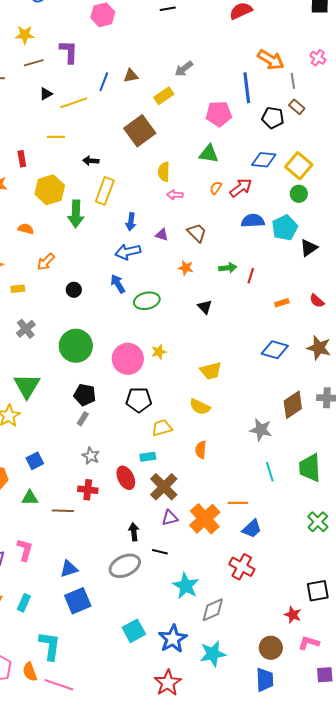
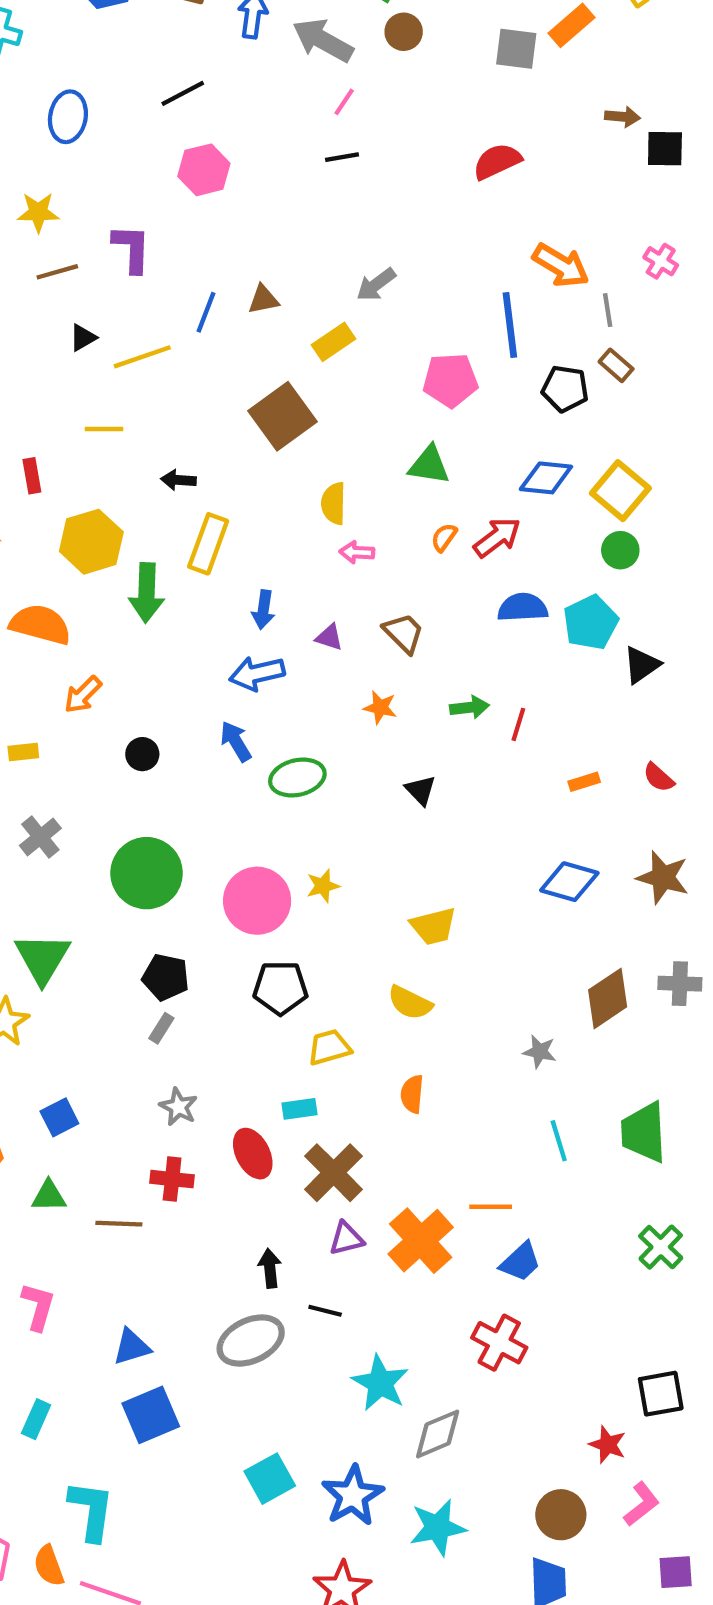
orange semicircle: (26, 229) -> (40, 625), size x1.8
gray star: (261, 430) -> (540, 1052), size x0.7
pink L-shape: (309, 643) -> (642, 1504), turned 125

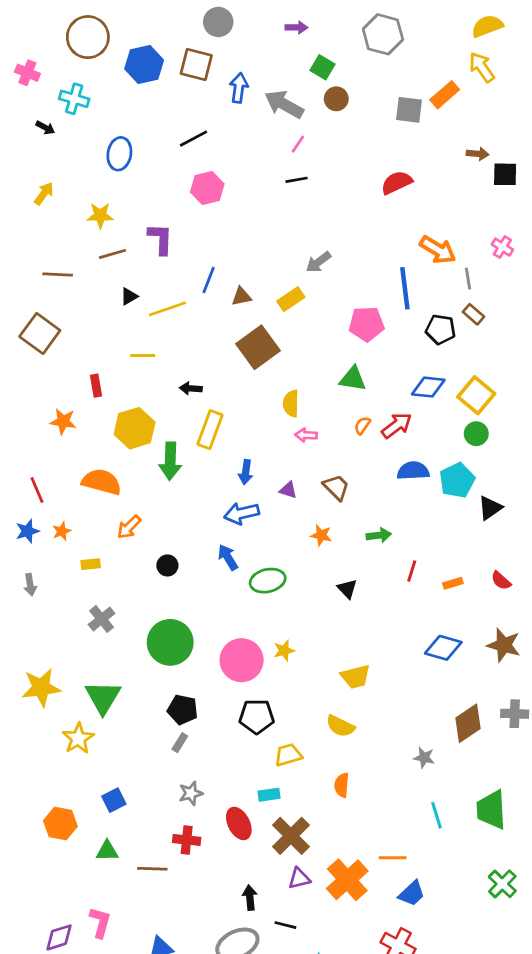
brown triangle: (263, 299) -> (242, 296), moved
red line: (518, 724) -> (412, 571), moved
gray star: (178, 1107) -> (191, 793), turned 30

